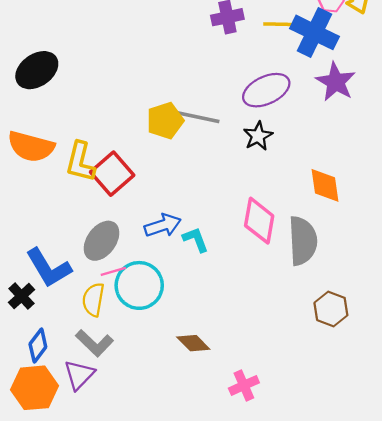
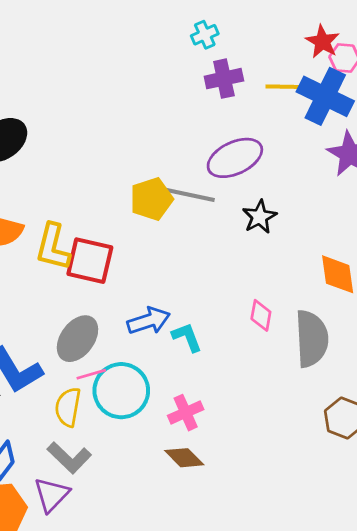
purple ellipse: (266, 90) -> (235, 158), moved
red square: (112, 174) -> (90, 261), turned -36
pink diamond: (259, 221) -> (261, 315), size x0.6
pink cross: (244, 385) -> (186, 413), moved

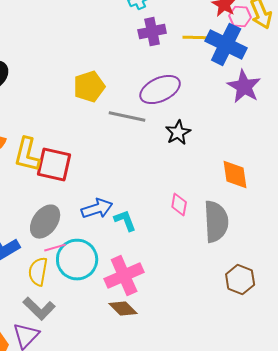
yellow pentagon: (151, 199) -> (89, 87), moved
pink cross: (186, 413) -> (124, 276), size x1.5

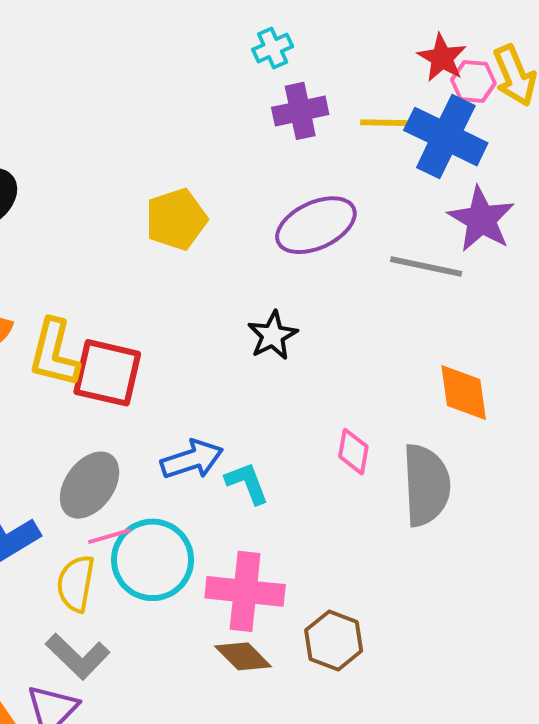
gray line: (127, 117) -> (426, 267), moved
black star: (178, 133) -> (273, 335), moved
pink cross: (124, 276) -> (245, 591), turned 30
brown hexagon: (240, 280) -> (334, 641), moved

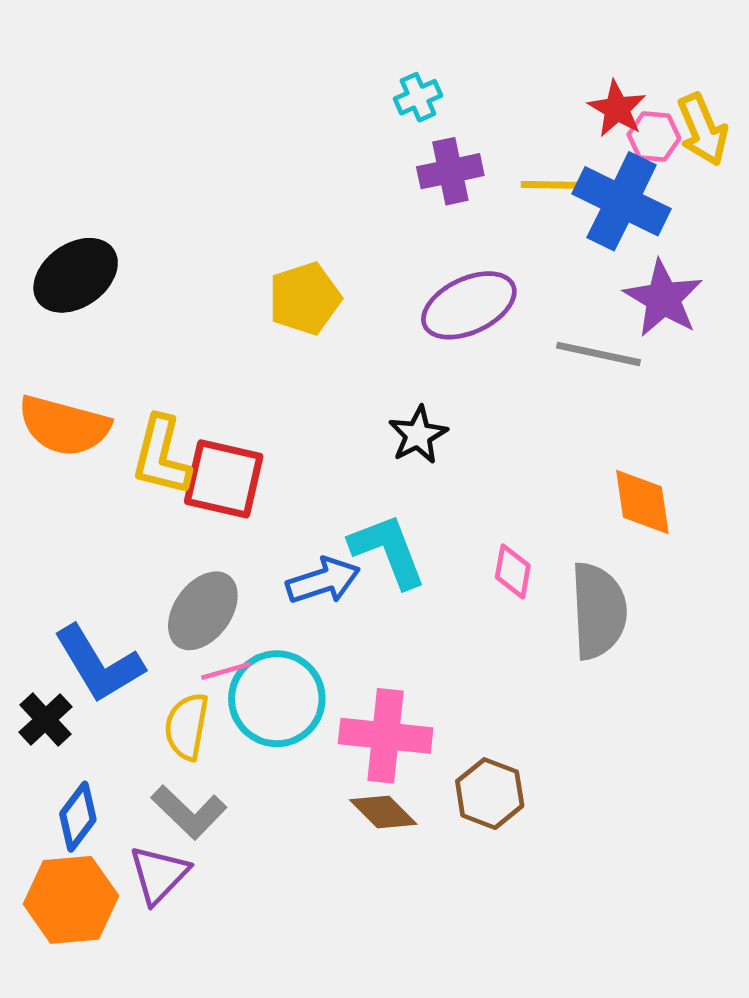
cyan L-shape: (247, 483) -> (388, 551), moved, size x1.5

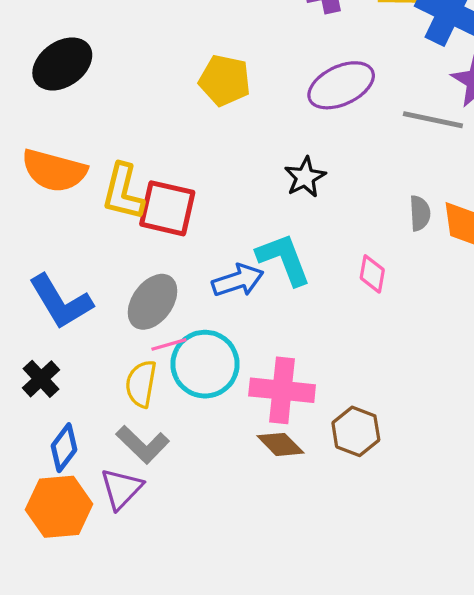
yellow pentagon: (305, 298) -> (225, 80), turned 30
gray semicircle: (598, 611) -> (420, 213), moved, size x0.5
blue L-shape: (99, 664) -> (61, 302), moved

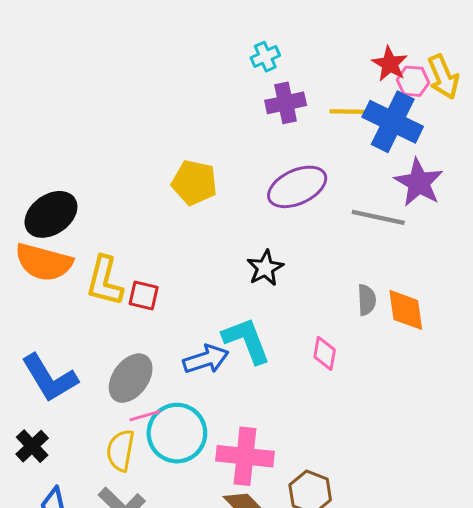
black ellipse: (62, 64) -> (51, 214), moved
red square: (167, 208) -> (144, 295), size x0.6

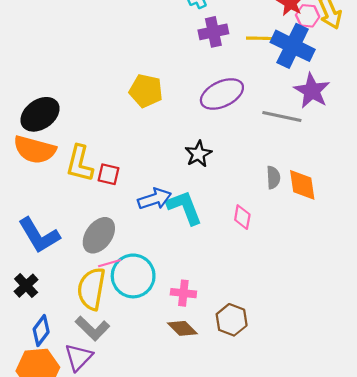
blue arrow: (206, 359) -> (155, 199), moved
yellow semicircle: (120, 450) -> (91, 289), size x1.4
pink cross: (245, 456) -> (183, 293), size x0.6

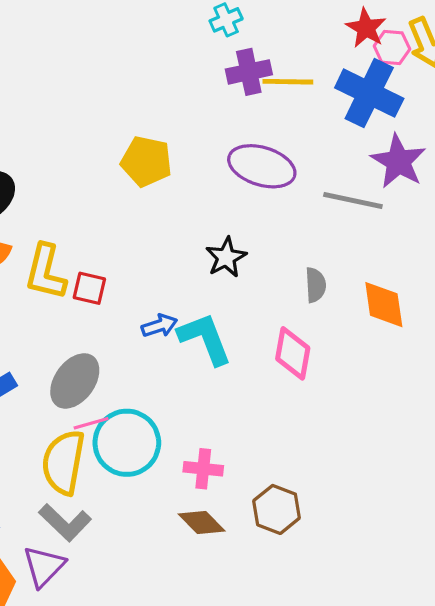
yellow line: (263, 38) -> (288, 82), moved
purple ellipse: (222, 94) -> (262, 166), turned 42
gray semicircle: (273, 177) -> (316, 285), moved
blue arrow: (155, 199) -> (159, 326), size x0.7
pink diamond: (242, 217) -> (293, 353), size x1.4

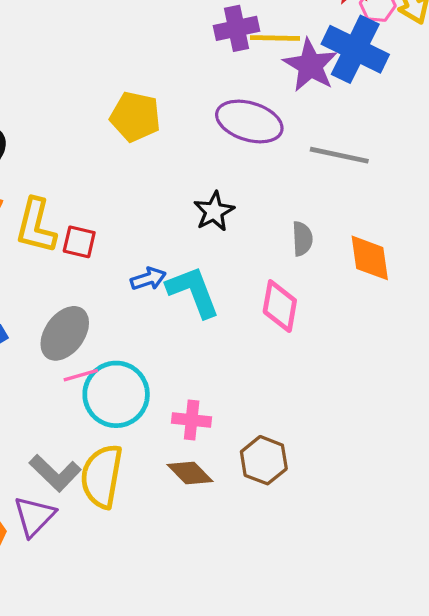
purple star: (398, 161) -> (310, 65), moved
yellow semicircle: (63, 462) -> (102, 476), moved

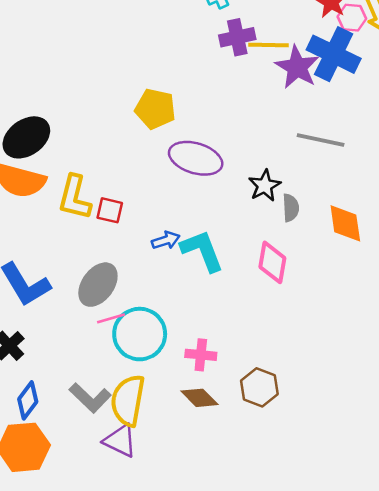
purple ellipse: (249, 121) -> (196, 158), moved
black star: (214, 211) -> (265, 186), moved
purple triangle: (34, 516) -> (120, 441), moved, turned -48

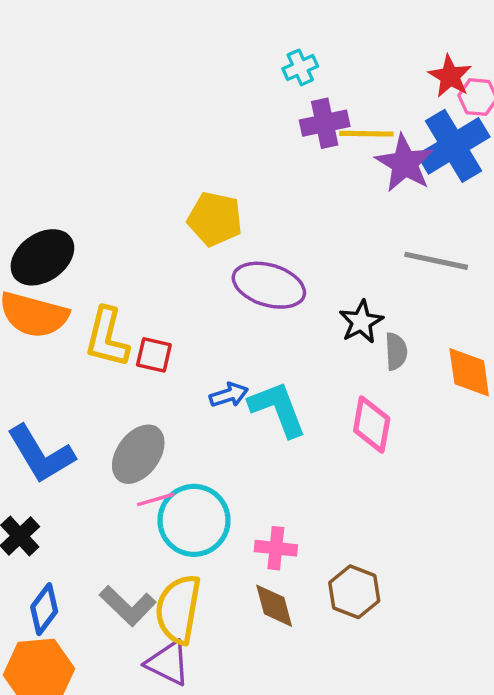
blue cross: (334, 54) -> (454, 146), turned 33
brown diamond: (200, 398) -> (274, 606), turned 30

